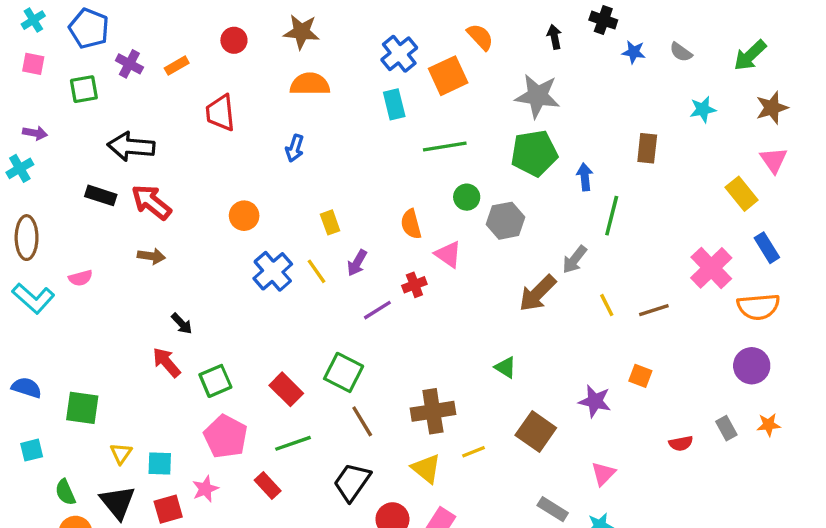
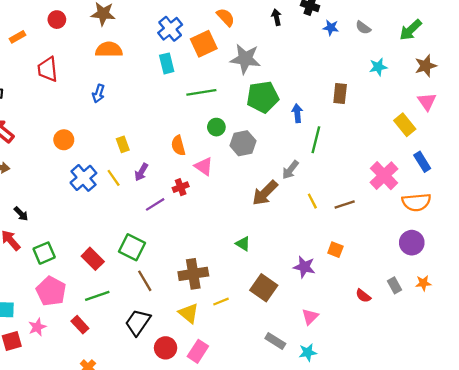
gray star: (538, 96) -> (245, 59), moved
red semicircle: (681, 443) -> (363, 296), turned 49

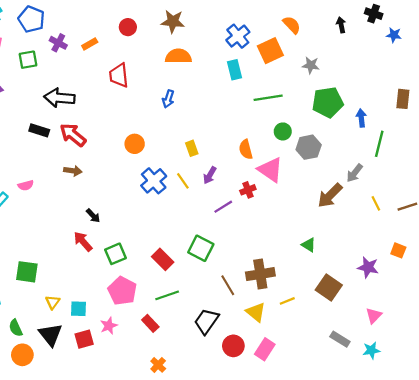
gray star: (245, 59) -> (311, 65), size x0.6
pink triangle: (204, 166) -> (270, 170), size x1.4
brown line: (145, 281) -> (228, 285), moved

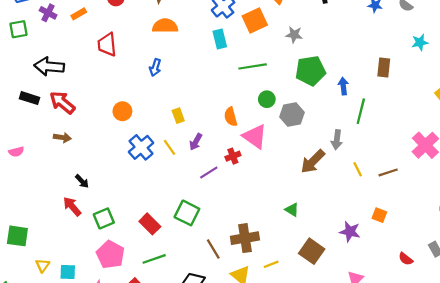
gray arrow: (355, 173) -> (337, 140), turned -30

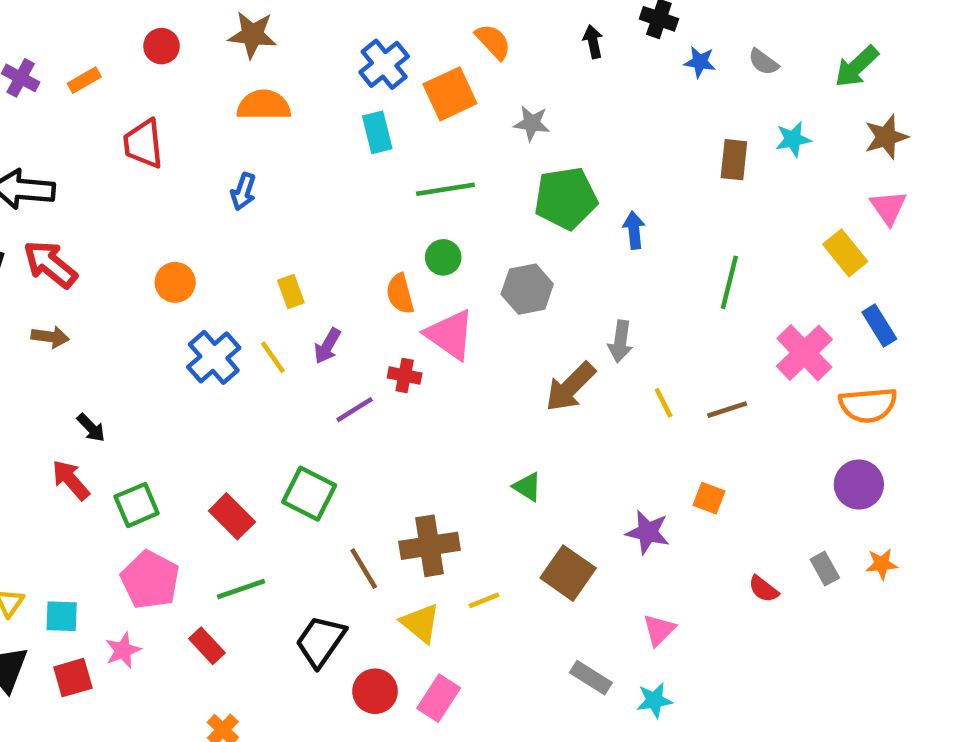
brown rectangle: (384, 68) -> (734, 160), moved
green circle: (267, 99) -> (443, 257), moved
green line: (361, 111) -> (729, 282), moved
red cross: (233, 156) -> (405, 375), turned 32

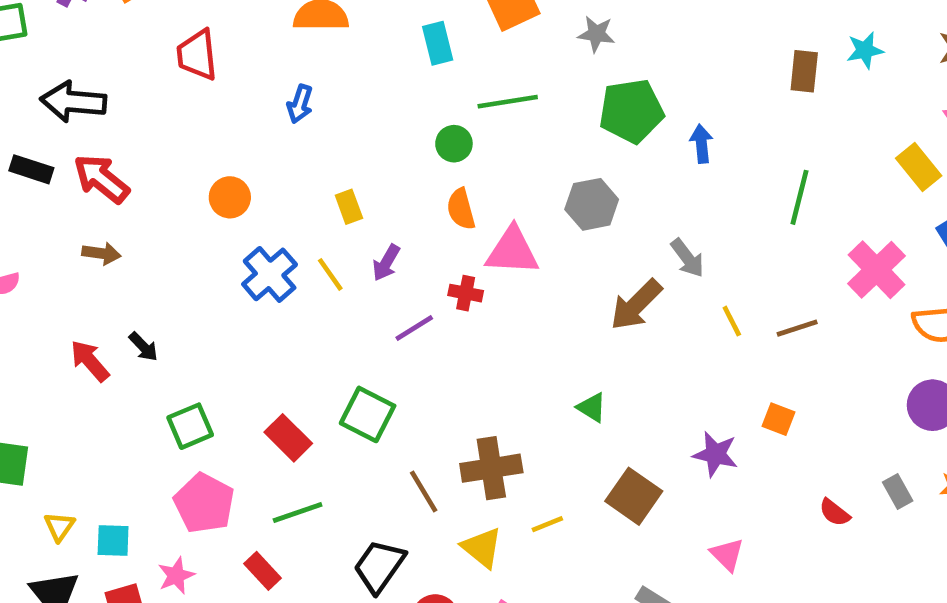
green circle: (443, 257) -> (454, 144), moved
pink triangle: (450, 335) -> (512, 251), turned -32
gray arrow: (620, 341) -> (687, 258), turned -45
red arrow: (71, 480) -> (90, 361), moved
pink triangle: (659, 630) -> (727, 555), turned -30

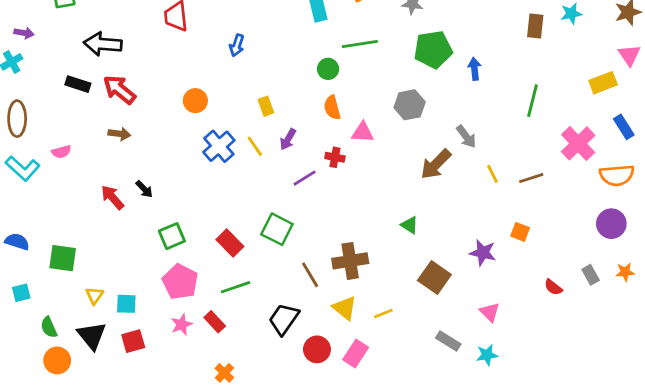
yellow rectangle: (919, 167) -> (603, 83), turned -72
pink triangle: (512, 251) -> (363, 132), size x0.7
yellow line: (547, 524) -> (383, 313), moved
pink star: (176, 576) -> (182, 325), moved

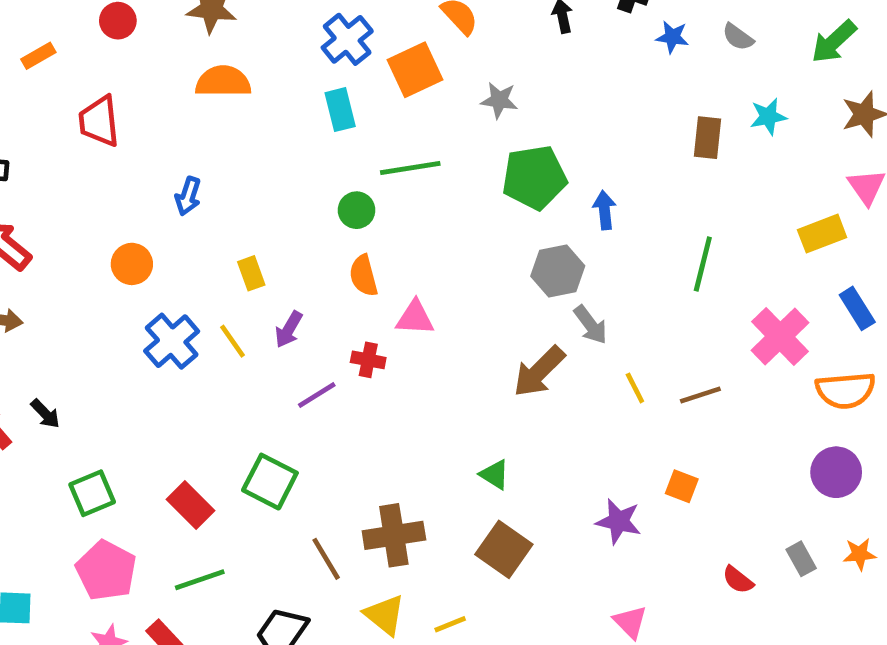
blue arrow: (237, 45) -> (188, 196), moved
gray hexagon: (410, 105) -> (558, 271), moved
brown square: (434, 278) -> (504, 549), moved

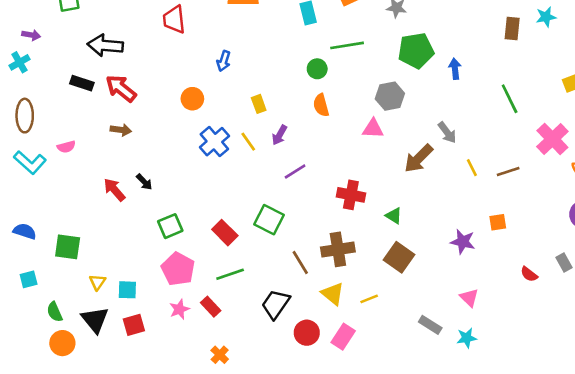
green line: (703, 264) -> (510, 99), turned -40
gray hexagon: (558, 271) -> (390, 96), moved
pink triangle: (415, 318) -> (373, 129), moved
red cross: (368, 360) -> (351, 195), moved, size x1.5
orange square: (682, 486) -> (498, 222), turned -30

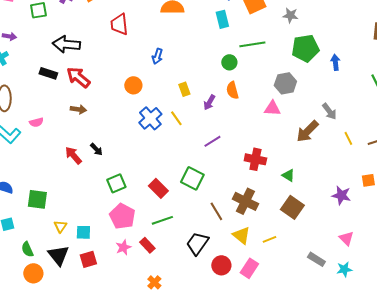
purple arrow: (279, 135) -> (209, 102), moved
brown cross: (338, 249) -> (245, 201), turned 35

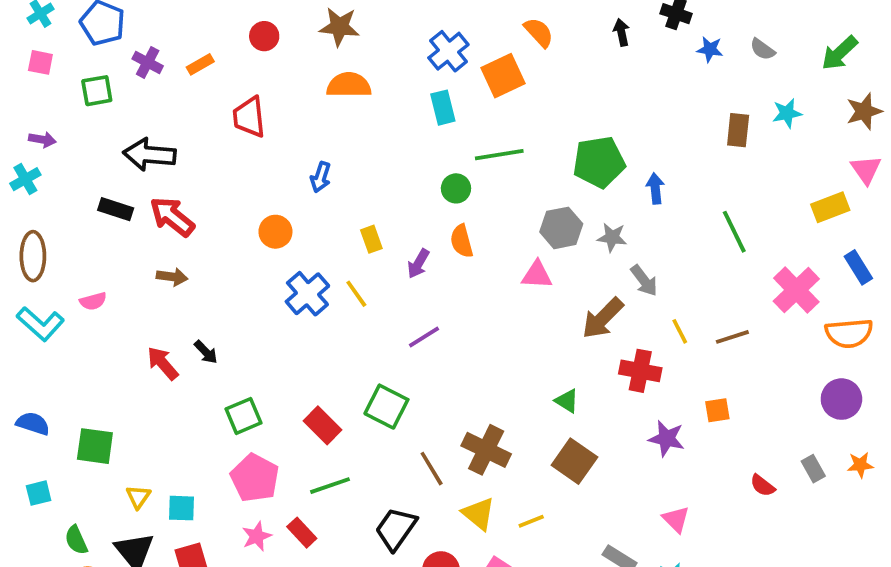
gray star: (290, 15) -> (612, 237), moved
red cross: (255, 159) -> (640, 371), moved

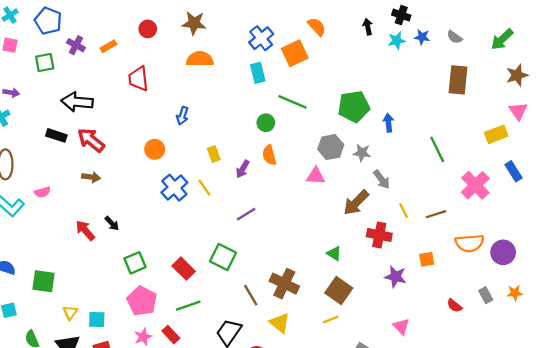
cyan star: (787, 113) -> (397, 41), moved
brown rectangle: (738, 130) -> (458, 80), moved, size x1.4
green line: (499, 155) -> (292, 102), turned 32
orange semicircle: (849, 333) -> (470, 243), moved
yellow line: (531, 521) -> (331, 319), moved

